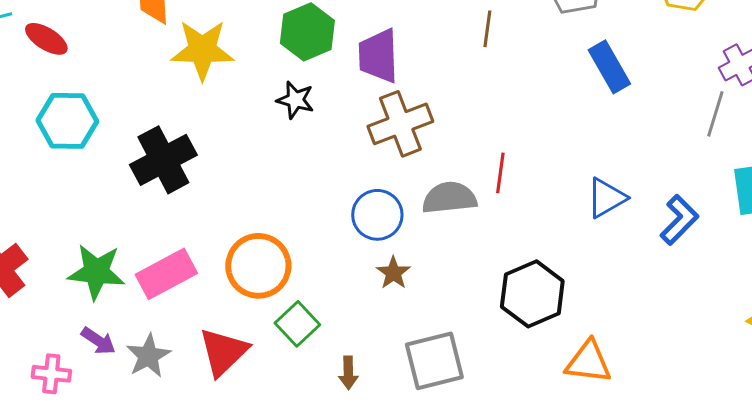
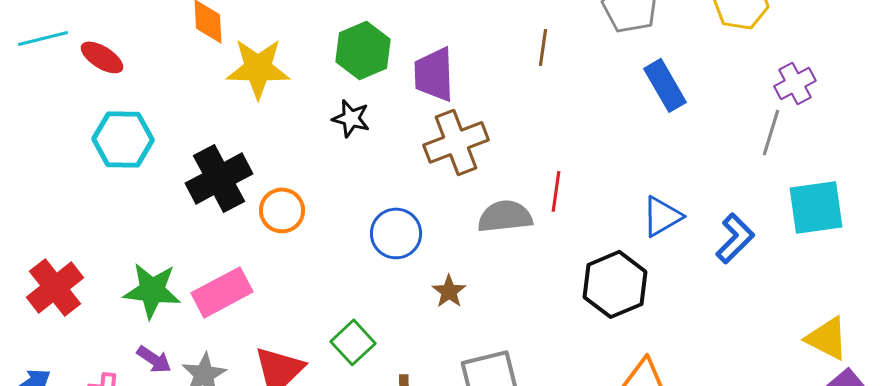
blue circle: (377, 215) -> (396, 233), moved
orange circle: (258, 266) -> (282, 210), moved, size x0.7
black hexagon: (532, 294) -> (615, 284), moved

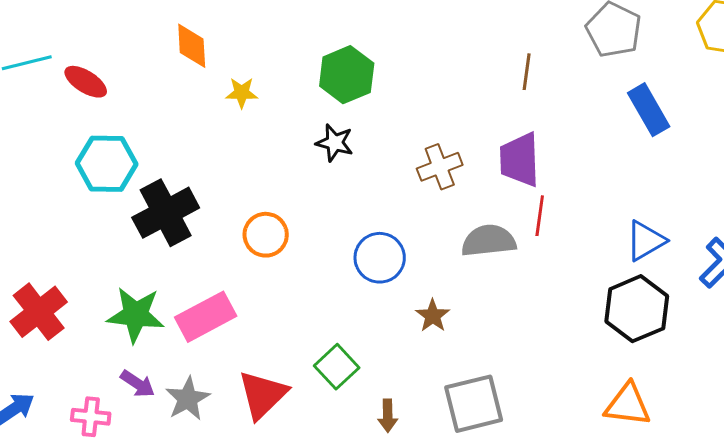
yellow star: (258, 68) -> (242, 93), size x0.5
purple trapezoid: (434, 74) -> (520, 160), moved
brown cross: (456, 142) -> (440, 167), size x0.7
black cross: (219, 178) -> (166, 213), moved
black hexagon: (615, 284) -> (637, 309), moved

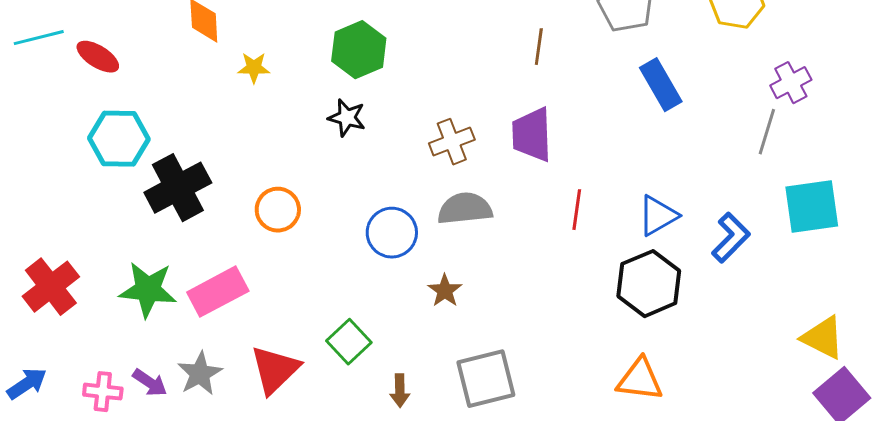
red line: (540, 216) -> (577, 210), moved
gray semicircle: (489, 241) -> (465, 209), moved
purple arrow: (138, 384) -> (150, 383), moved

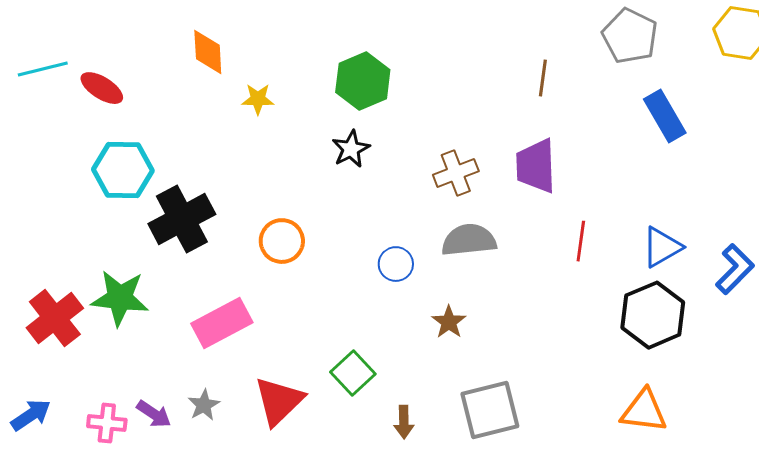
black star: (347, 118) -> (351, 149), turned 30
blue circle: (392, 233) -> (396, 264), size x0.7
green star: (148, 290) -> (120, 298), moved
gray star: (200, 374) -> (204, 405), size x0.7

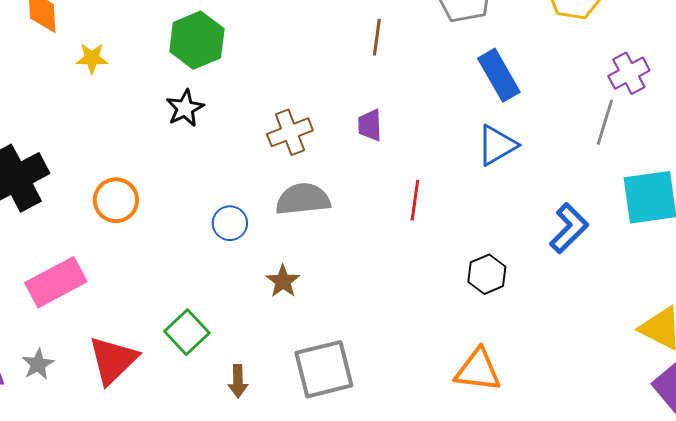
purple trapezoid: (536, 166) -> (370, 125), size x0.6
blue triangle: (662, 247) -> (497, 145), moved
black hexagon: (653, 315) -> (487, 274), size x0.6

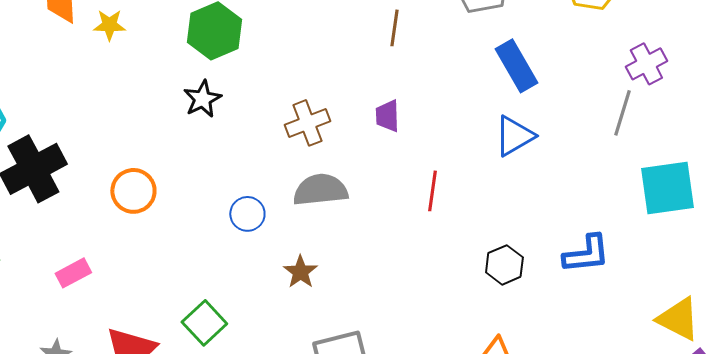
yellow star: (92, 58) -> (109, 25), moved
blue L-shape: (569, 228) -> (586, 254), moved, turned 39
pink rectangle: (56, 282) -> (73, 273), size x0.6

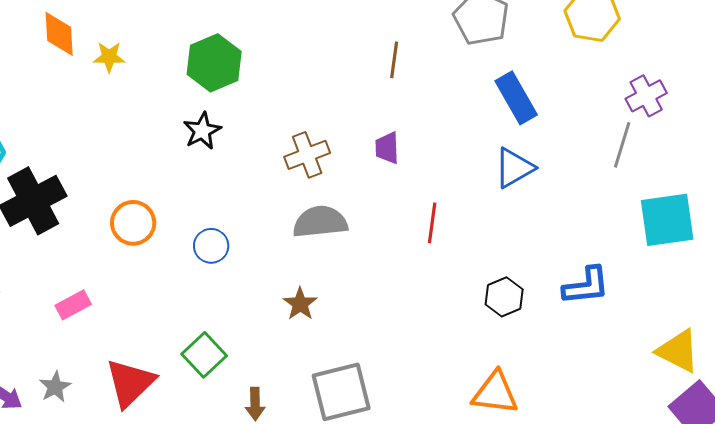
blue circle: (247, 214) -> (211, 246), moved

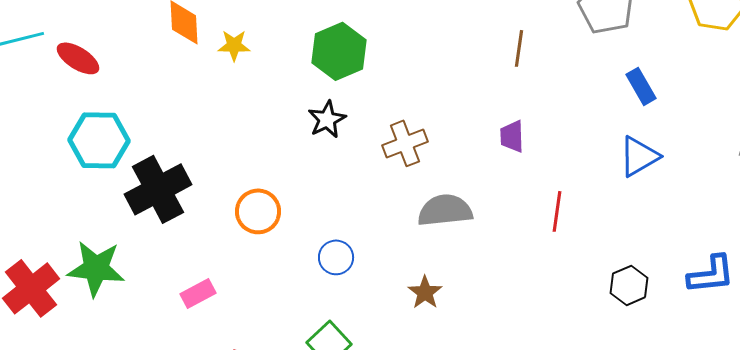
blue rectangle: (516, 98) -> (641, 86), size x0.7
brown cross: (307, 155) -> (405, 143), moved
blue circle: (211, 246) -> (336, 257), moved

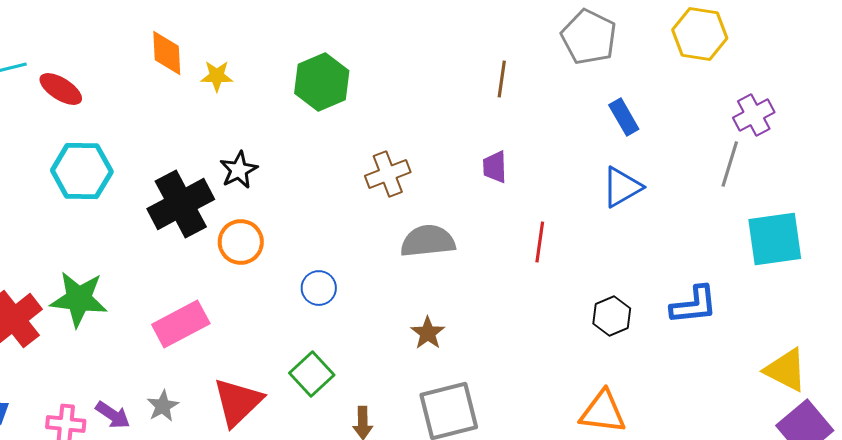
black star: (327, 119) -> (239, 170), moved
black cross: (158, 189) -> (181, 204), moved
brown star: (425, 292) -> (428, 333), moved
pink rectangle: (198, 293) -> (181, 324), size x1.6

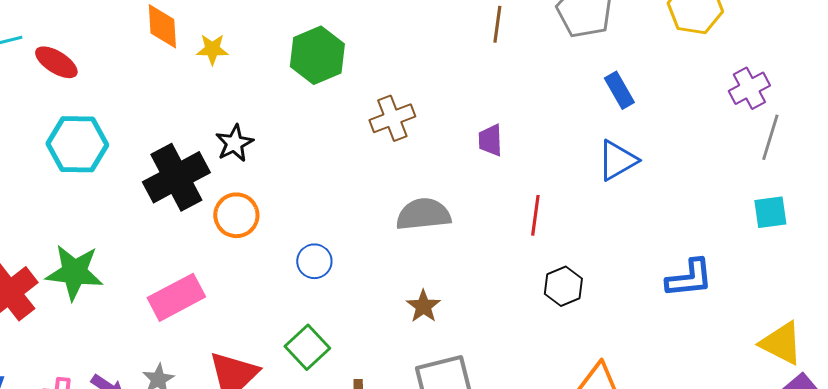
brown line: (502, 79) -> (497, 24), moved
gray line: (730, 164) -> (770, 137), moved
brown cross: (388, 174) -> (392, 118), moved
cyan square: (775, 239) -> (770, 212), size x0.6
black hexagon: (612, 316) -> (563, 286), moved

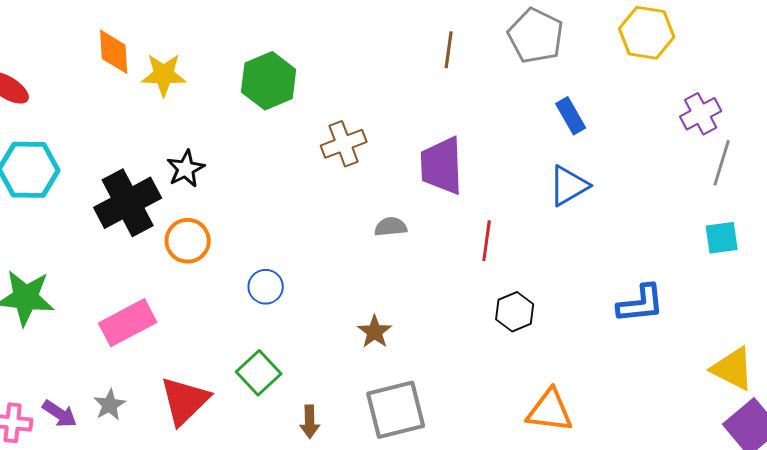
yellow star: (212, 49) -> (164, 75), size x1.4
purple trapezoid: (490, 140) -> (442, 166), size x1.8
gray semicircle: (423, 214) -> (391, 227), moved, size x0.6

